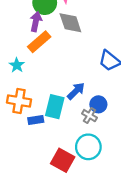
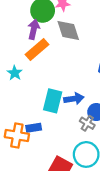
blue arrow: (76, 91) -> (74, 99), turned 36
orange cross: (19, 101) -> (17, 135), moved
cyan rectangle: (55, 107) -> (53, 101), moved

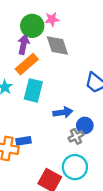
cyan rectangle: (53, 101) -> (33, 90), moved
gray cross: (87, 123) -> (76, 136), turned 32

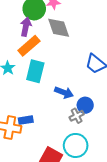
blue arrow: (63, 112) -> (64, 92), turned 30

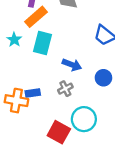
blue circle: (85, 105) -> (103, 78), moved
gray cross: (77, 116) -> (65, 89), moved

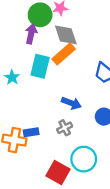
orange rectangle: (36, 17) -> (64, 54), moved
cyan rectangle: (43, 43) -> (40, 66), moved

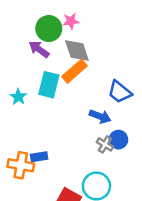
purple arrow: (31, 34) -> (39, 49), turned -66
blue arrow: (71, 103) -> (100, 116), moved
gray cross: (65, 128) -> (105, 144), moved, turned -32

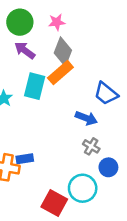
green circle: (49, 29) -> (20, 22), moved
gray diamond: (77, 50) -> (63, 52), turned 40
blue circle: (118, 140) -> (108, 167), moved

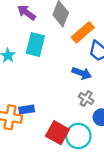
orange rectangle: (60, 73) -> (83, 32), moved
red square: (54, 203) -> (57, 133), moved

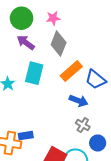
orange rectangle: (83, 32) -> (71, 71), moved

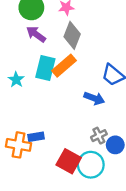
orange rectangle: (71, 71) -> (64, 66), moved
gray cross: (83, 125) -> (99, 136), moved, turned 32

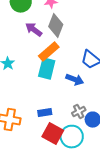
purple arrow: (36, 34) -> (34, 30), moved
cyan rectangle: (45, 68) -> (47, 69), moved
blue rectangle: (36, 137) -> (45, 113), moved

